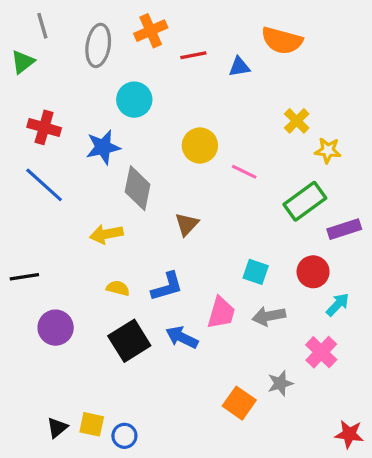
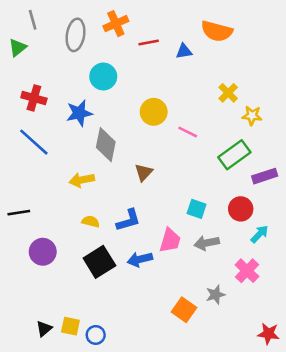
blue arrow: (182, 337) -> (140, 259), turned -40

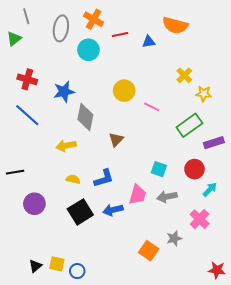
orange cross: (116, 24) -> (94, 19), turned -36
cyan circle: (103, 77) -> (88, 50), moved

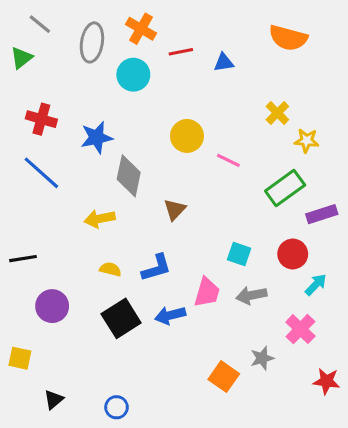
gray line: (26, 16) -> (40, 24), turned -35
orange semicircle: (175, 25) -> (288, 38), moved
yellow square: (57, 264) -> (20, 358), moved
red star: (217, 270) -> (326, 381), moved

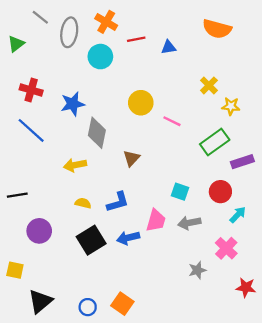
gray line: (40, 24) -> (40, 17), moved
orange square: (224, 377) -> (122, 304), moved
black triangle: (54, 400) -> (40, 301), size x1.6

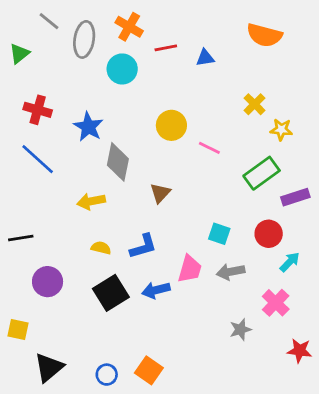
blue star: (73, 104) -> (88, 127), turned -30

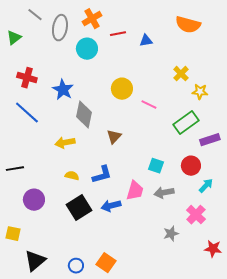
orange cross: (129, 27) -> (92, 19), turned 30

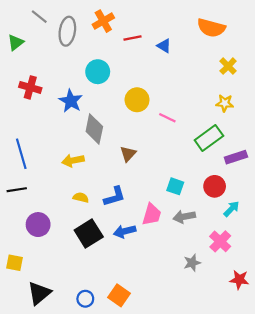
blue triangle: (146, 41) -> (164, 46), turned 40
cyan circle: (87, 49) -> (98, 72), moved
yellow cross: (181, 74) -> (228, 66), moved
blue line: (27, 113) -> (21, 154), moved, turned 32

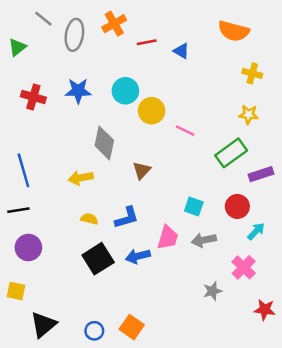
yellow cross: (228, 66) -> (252, 73), turned -30
cyan circle: (98, 72) -> (125, 91), moved
blue star: (71, 101) -> (78, 91), moved, turned -30
purple circle: (38, 225) -> (28, 247), moved

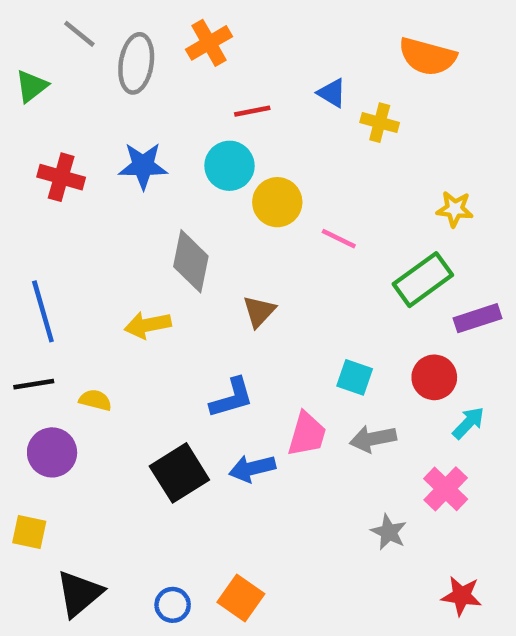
red line: (147, 42) -> (252, 111), moved
yellow cross: (252, 73) -> (380, 123), moved
yellow semicircle: (89, 219) -> (95, 400), moved
gray star: (212, 291) -> (389, 532), turned -30
red star: (265, 310) -> (462, 596), moved

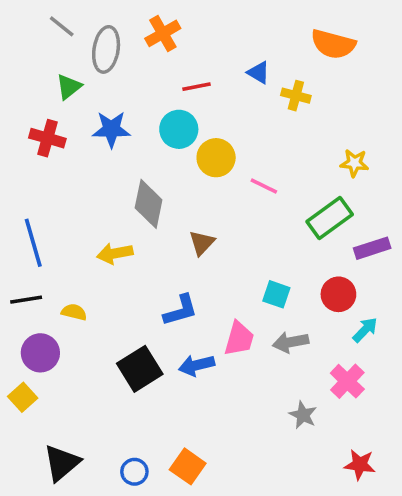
green triangle: (32, 86) -> (69, 87), moved
yellow square: (29, 532) -> (23, 397), moved, turned 36

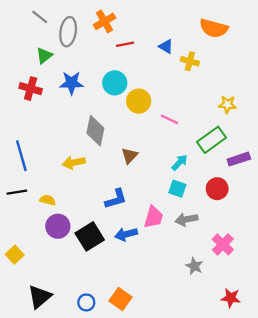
red line: (197, 87) -> (125, 44), moved
cyan arrow: (365, 330) -> (180, 163), moved
purple circle: (40, 353) -> (58, 226), moved

